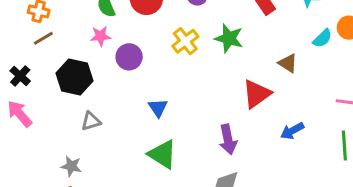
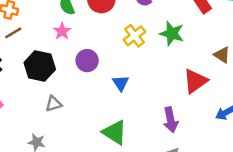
pink star: (101, 36) -> (62, 31), turned -30
purple circle: (129, 57) -> (87, 61), moved
blue triangle: (158, 108) -> (121, 83), moved

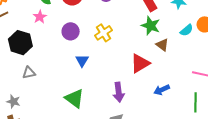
green star: (172, 33) -> (151, 26), moved
yellow cross: (134, 36) -> (104, 33), moved
purple circle: (87, 61) -> (71, 31), moved

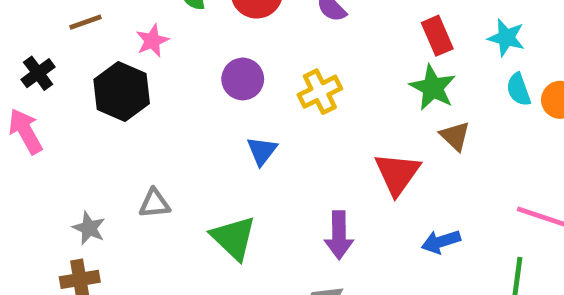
pink star: (40, 17) -> (152, 41), moved
cyan semicircle: (187, 30) -> (518, 90), moved, turned 104
red triangle: (140, 63) -> (397, 174), turned -30
gray triangle: (29, 73) -> (154, 203), moved

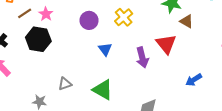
brown line: (85, 22) -> (25, 13), moved
purple arrow: (339, 235) -> (142, 57), moved
blue arrow: (441, 242) -> (194, 80), moved

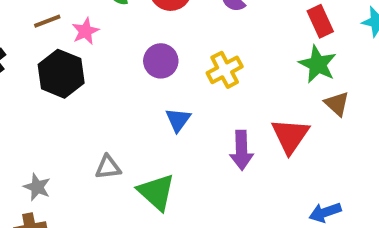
gray triangle: (65, 84) -> (108, 167), moved

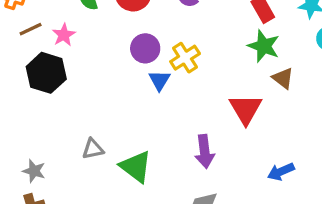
purple circle: (161, 61) -> (145, 48), moved
blue triangle: (178, 120) -> (159, 80), moved
purple arrow: (241, 150) -> (205, 151), moved

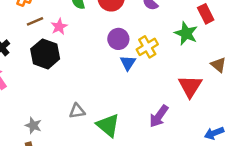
green star: (264, 46) -> (186, 33), moved
purple arrow: (205, 151) -> (159, 116), turned 40

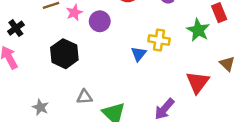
purple circle: (118, 39) -> (100, 21), moved
yellow cross: (147, 47) -> (159, 40), turned 35
black hexagon: (45, 54) -> (64, 54), moved

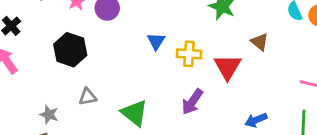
yellow cross: (159, 40) -> (189, 54), moved
gray triangle: (85, 97) -> (88, 97), moved

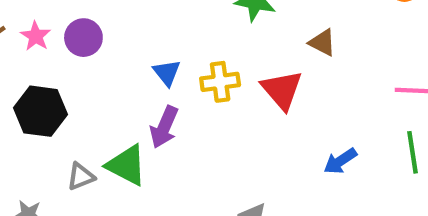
purple arrow: (192, 102) -> (164, 127), moved
green triangle: (134, 113) -> (127, 165), moved

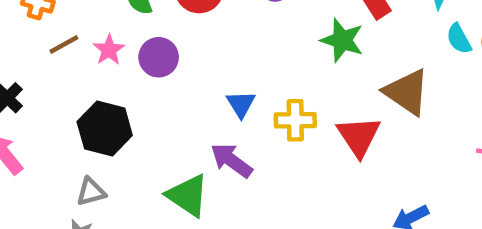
brown triangle: (322, 43) -> (407, 92), size x1.6
purple arrow: (164, 127) -> (231, 160), turned 96
gray triangle: (81, 177) -> (91, 192), moved

